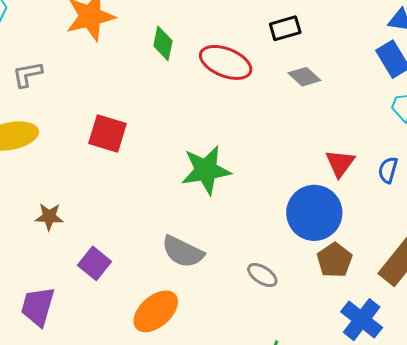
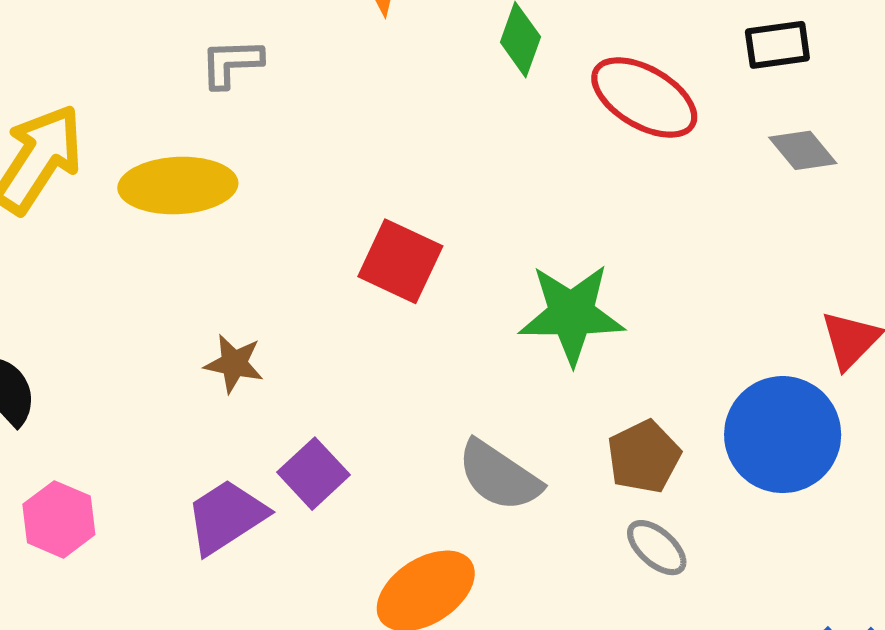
red square: (108, 134) -> (400, 261), moved
brown pentagon: (335, 260) -> (644, 457), moved
purple trapezoid: (38, 307) -> (226, 517), moved, turned 33

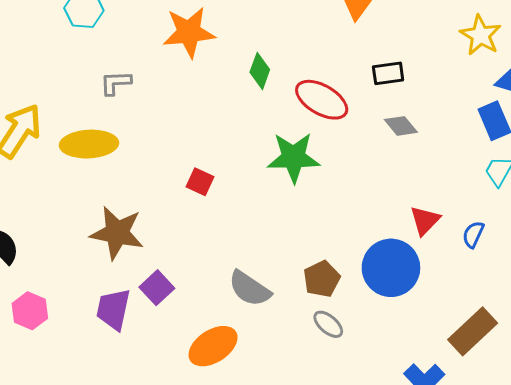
red square: (400, 261) -> (200, 182), size x0.7
green star: (572, 314) -> (294, 157), moved
brown star: (234, 364) -> (117, 233), size x1.8
purple trapezoid: (226, 517) -> (113, 309), turned -45

